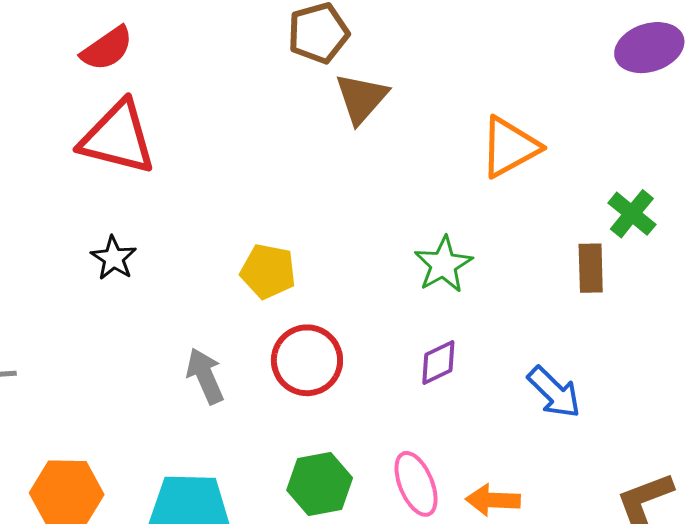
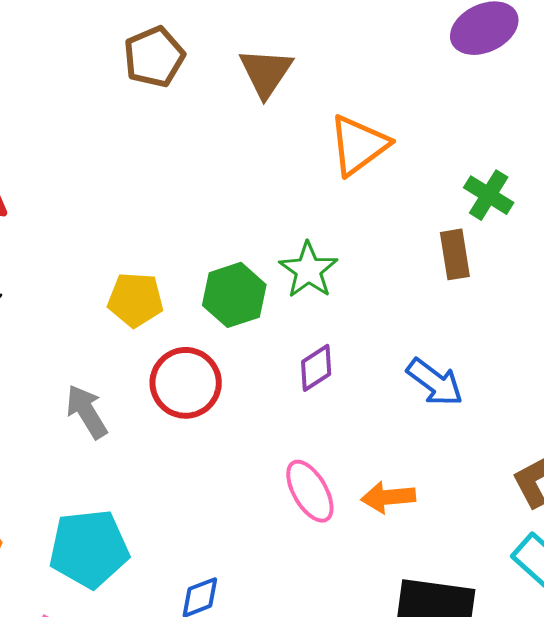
brown triangle: (361, 98) -> (266, 73), moved
green hexagon: (320, 484) -> (234, 295), moved

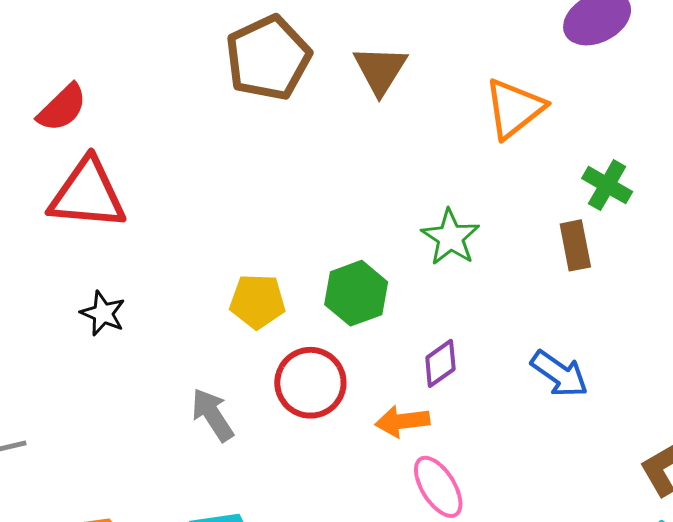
brown pentagon: (154, 57) -> (268, 58), size x1.4
orange triangle: (359, 145) -> (514, 108), moved
green star: (308, 270) -> (450, 237), moved
orange arrow: (388, 497) -> (402, 421), moved

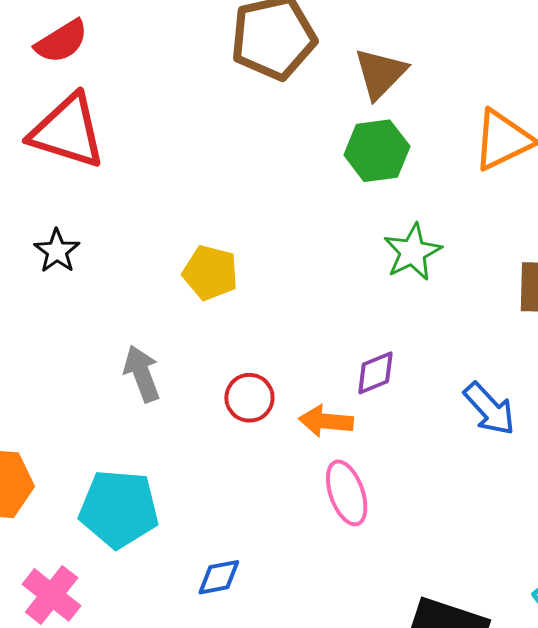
green hexagon: (356, 293) -> (377, 151), moved
red circle: (310, 383) -> (249, 398), moved, size x0.7

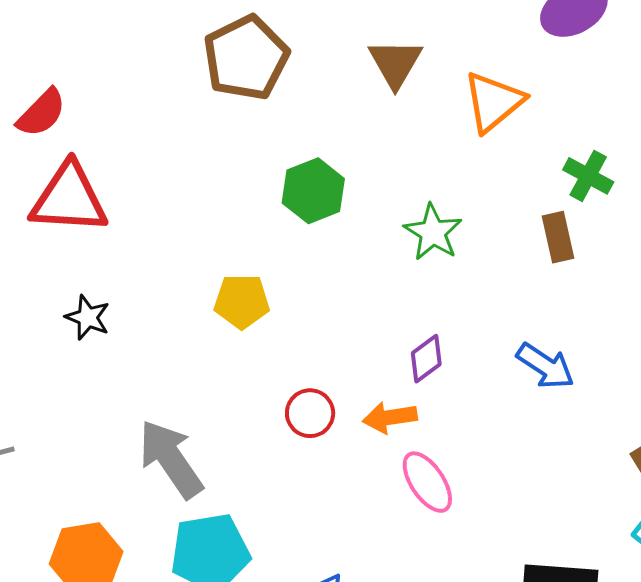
brown triangle: (380, 73) -> (395, 63), moved
green hexagon: (377, 151) -> (313, 191), moved
gray arrow: (142, 374) -> (171, 459), moved, size x1.5

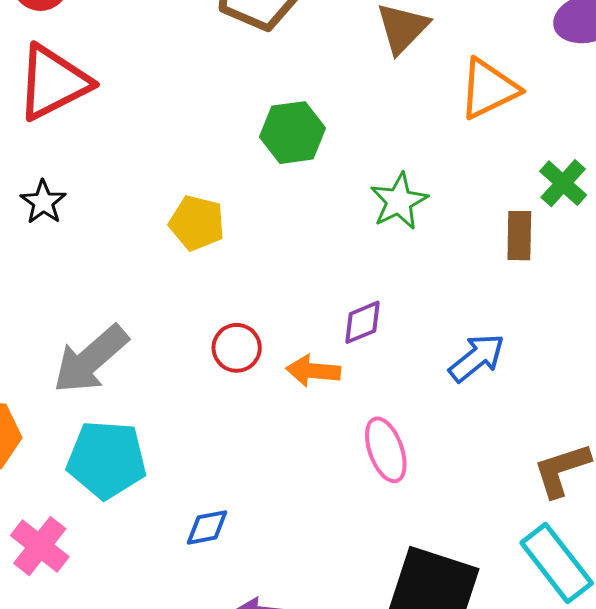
red triangle: (69, 199) -> (53, 82), turned -44
blue arrow: (546, 366) -> (477, 358), turned -86
gray arrow: (171, 459) -> (91, 359), turned -110
pink ellipse: (427, 482) -> (386, 450), moved

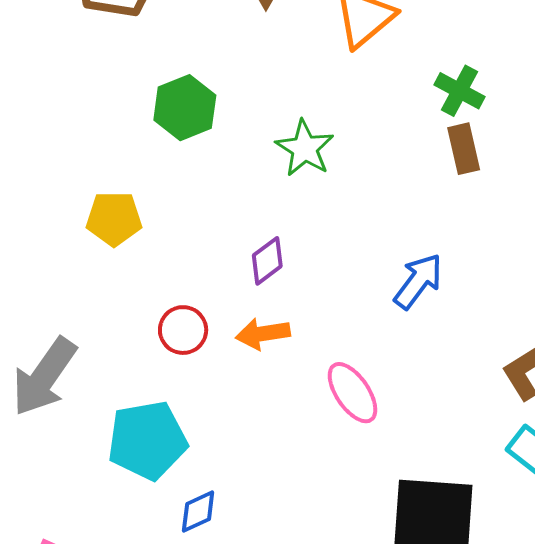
brown rectangle: (519, 236) -> (464, 149), moved
purple diamond: (363, 322) -> (267, 261), moved
cyan pentagon: (107, 460) -> (147, 440), moved

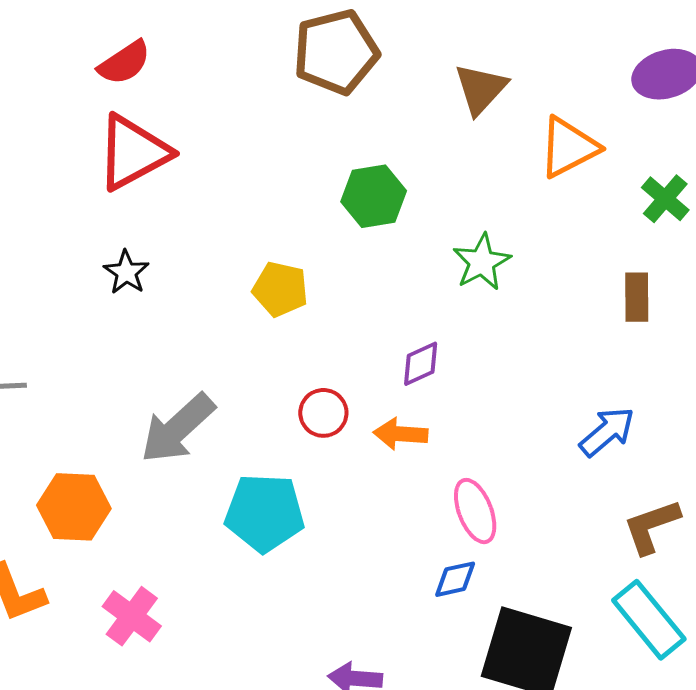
green cross: (460, 91) -> (665, 199), moved
blue arrow: (418, 281) -> (607, 432), moved
blue diamond: (198, 511) -> (455, 579), moved

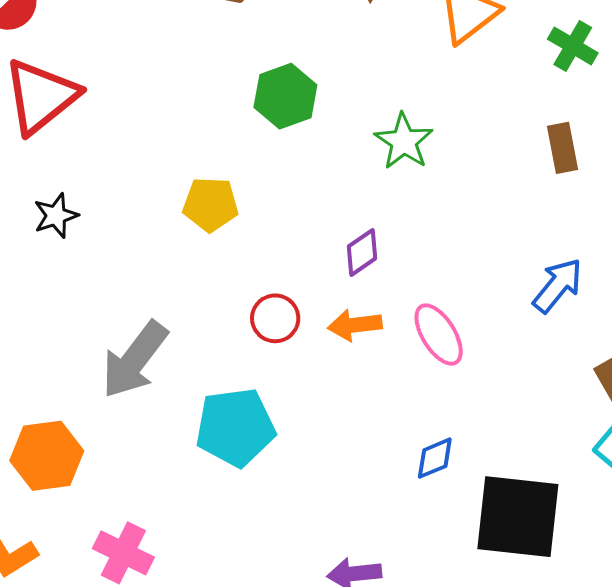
black star: (126, 272) -> (56, 216), turned 30
pink ellipse: (475, 511) -> (439, 335), moved

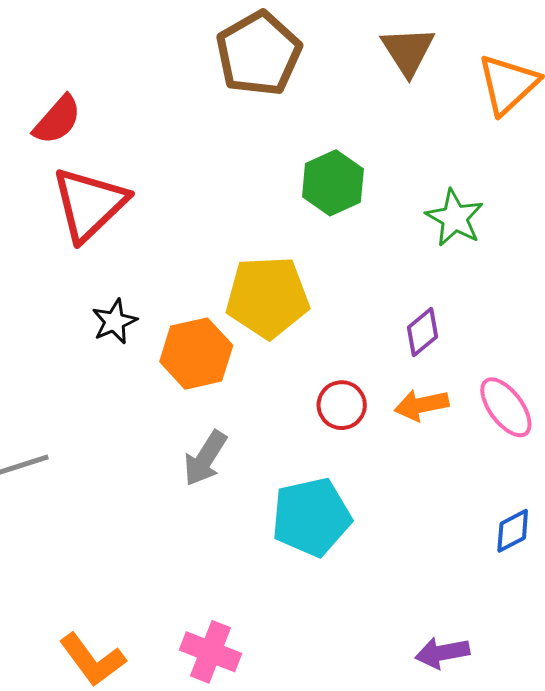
yellow pentagon: (210, 204) -> (267, 297), size x1.5
gray arrow: (135, 360) -> (205, 458), size x0.7
orange hexagon: (47, 456) -> (196, 354), moved

